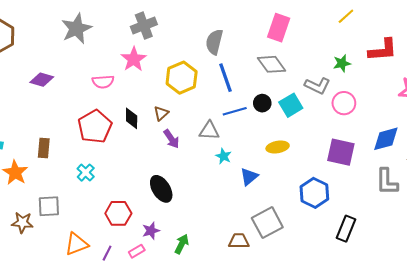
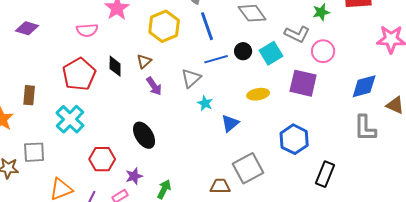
gray triangle: (209, 131) -> (191, 78), turned -45
purple square: (341, 152) -> (303, 83), moved
cyan cross: (86, 173) -> (70, 119), size x1.6

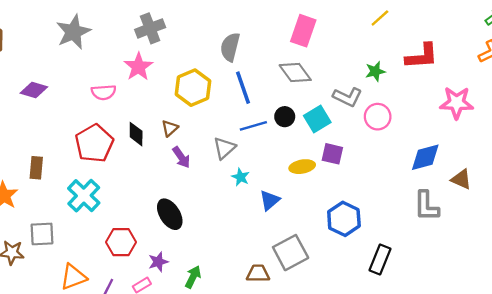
purple square: (303, 83) -> (332, 154), moved, size x0.7

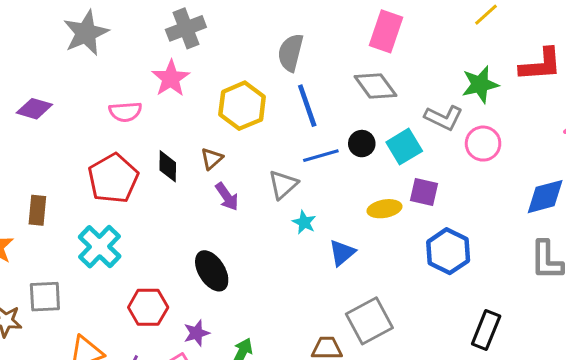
green star: (375, 71) -> (480, 84), size x1.4
blue hexagon: (344, 219) -> (448, 251), moved

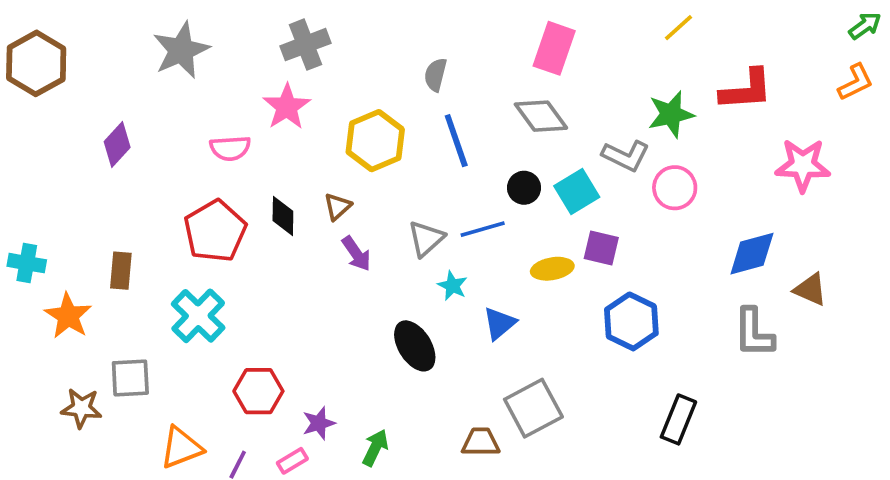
gray semicircle: (291, 53) -> (435, 75), size x0.7
purple diamond: (34, 109) -> (117, 144), turned -64
blue line: (321, 156) -> (483, 229), moved
black ellipse: (212, 271) -> (415, 346), moved

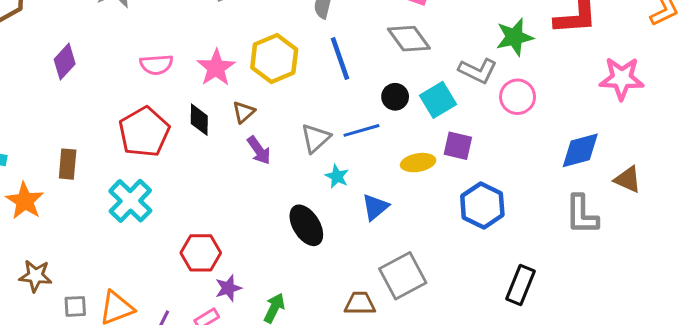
pink star: (287, 107) -> (216, 68), moved
gray square: (130, 378) -> (75, 306), moved, size x0.7
red hexagon: (258, 391) -> (201, 253), moved

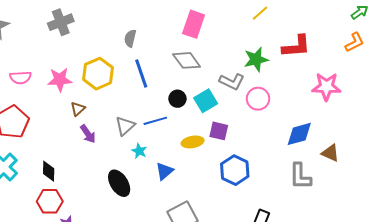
pink star: (216, 68) -> (60, 80), turned 30
black diamond: (199, 120) -> (49, 171), moved

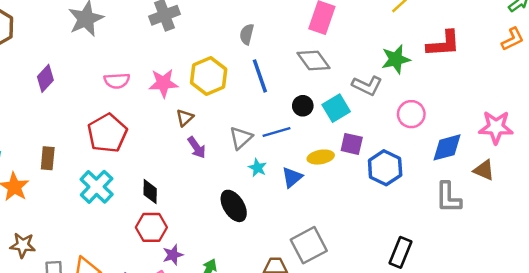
pink star: (326, 87) -> (496, 127), moved
pink circle: (258, 99) -> (411, 114), moved
blue hexagon: (235, 170) -> (385, 168), moved
blue triangle: (164, 171) -> (292, 177), moved

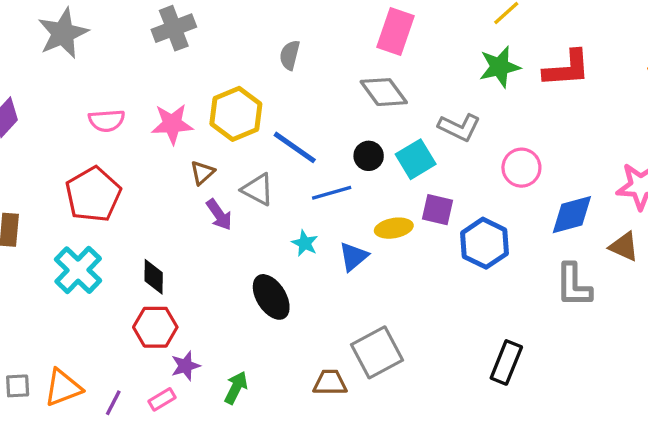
green star: (396, 59) -> (500, 67), moved
blue line: (260, 76) -> (295, 147), moved, turned -36
gray triangle: (241, 138) -> (258, 189), moved, turned -50

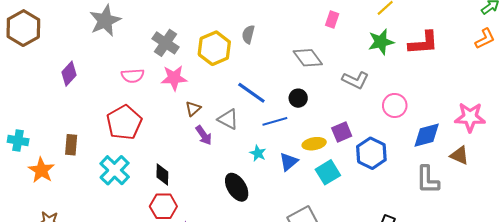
gray cross: (174, 28) -> (166, 43), moved, turned -35
pink rectangle: (395, 32) -> (332, 20), moved, size x0.6
yellow hexagon: (236, 114) -> (214, 48), moved
cyan square: (416, 159) -> (328, 172), moved
purple square: (437, 210) -> (342, 132), turned -36

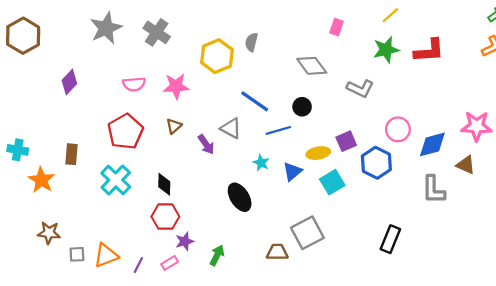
gray cross: (166, 43) -> (157, 32), moved
pink circle: (395, 105) -> (398, 129), moved
brown triangle: (193, 109) -> (174, 126), moved

